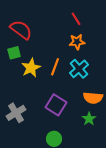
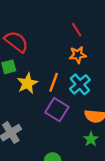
purple square: (56, 105) -> (57, 110), moved

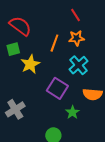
orange line: (54, 82) -> (54, 43), moved
green star: (91, 139) -> (72, 112), moved

